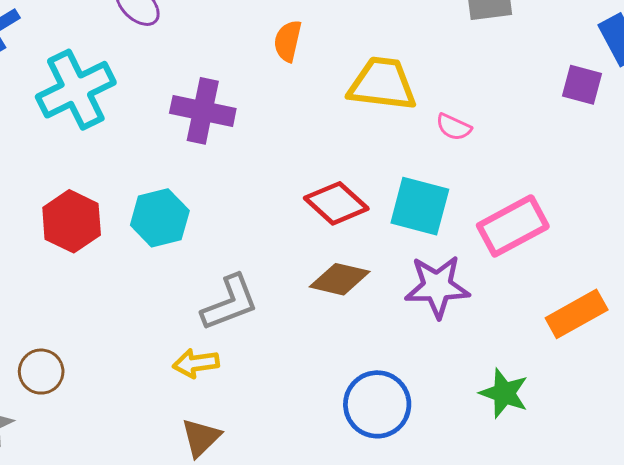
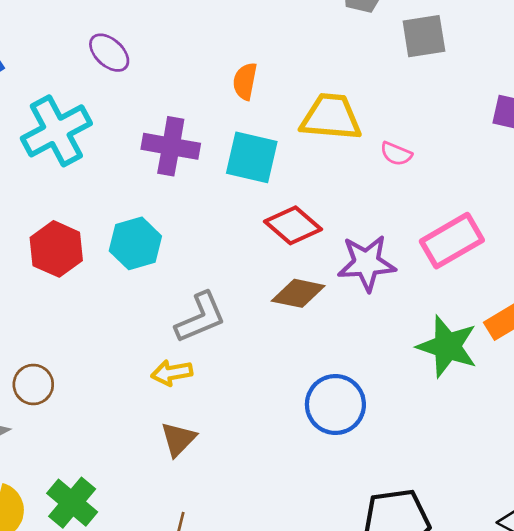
cyan square: (420, 206) -> (252, 157), moved
purple star: (437, 287) -> (367, 263), moved
green star: (504, 393) -> (447, 346), moved, size x1.4

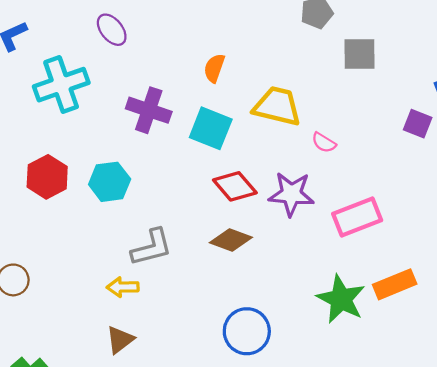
purple star: (367, 263) -> (291, 194), moved

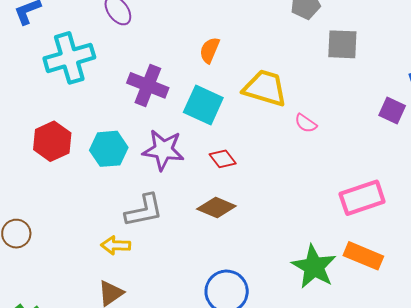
red diamond: (235, 186) -> (223, 159), size x0.7
purple star: (291, 194) -> (163, 150), moved
pink rectangle: (357, 217) -> (362, 198), moved
orange rectangle: (395, 284) -> (363, 256), turned 42

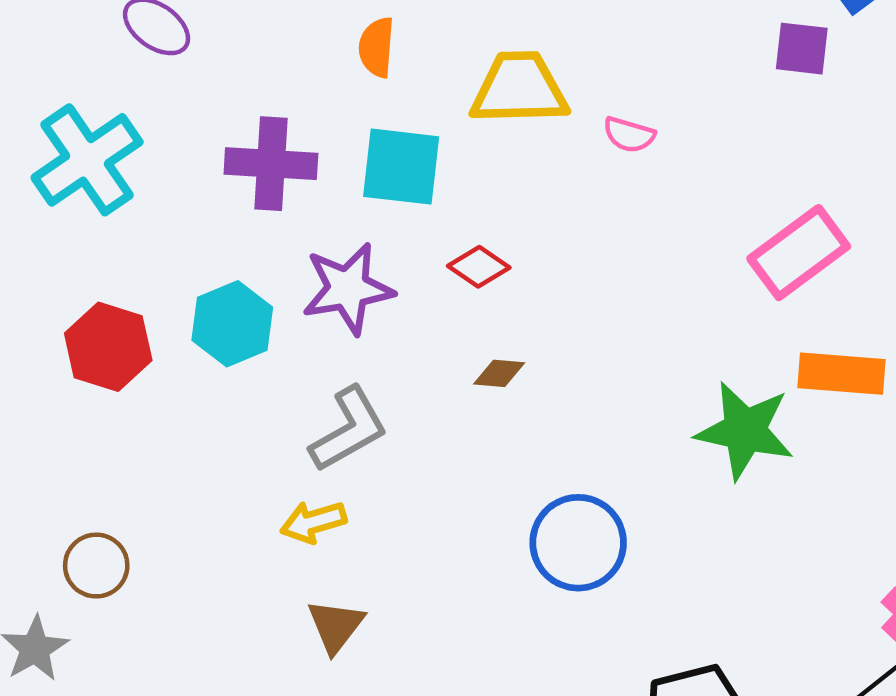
brown diamond: (216, 208) -> (499, 373), size x0.6

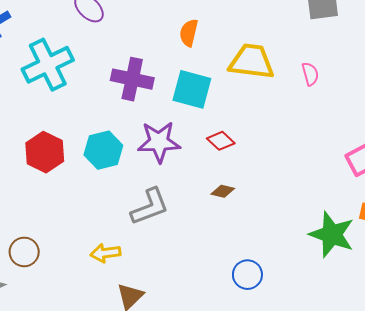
pink semicircle: (629, 135) -> (310, 74), moved, turned -130
yellow arrow: (313, 522) -> (105, 253), moved
blue circle: (578, 543) -> (247, 275), size x0.7

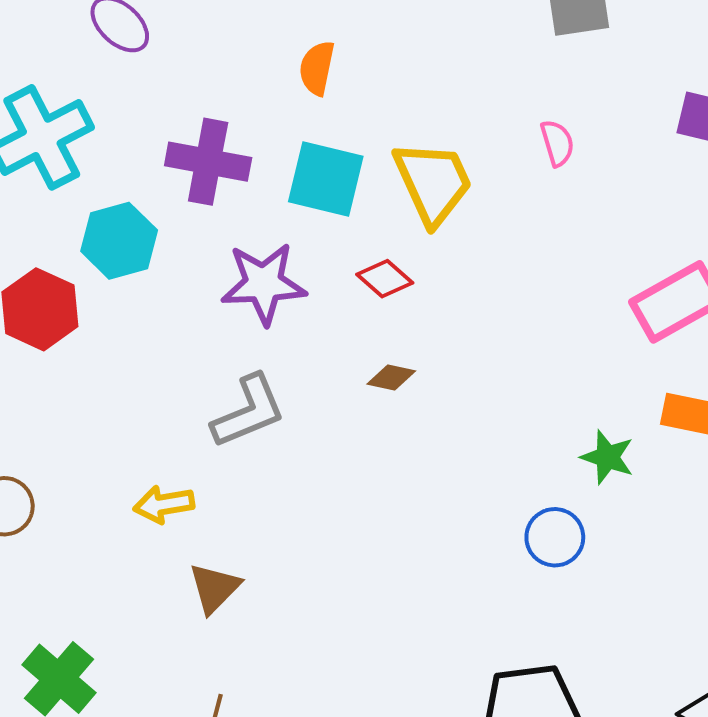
yellow trapezoid: (252, 62) -> (433, 182), moved, turned 60
cyan hexagon: (103, 150) -> (119, 241), moved
green star: (332, 234) -> (607, 457), size x0.6
blue circle: (247, 275) -> (555, 537), moved

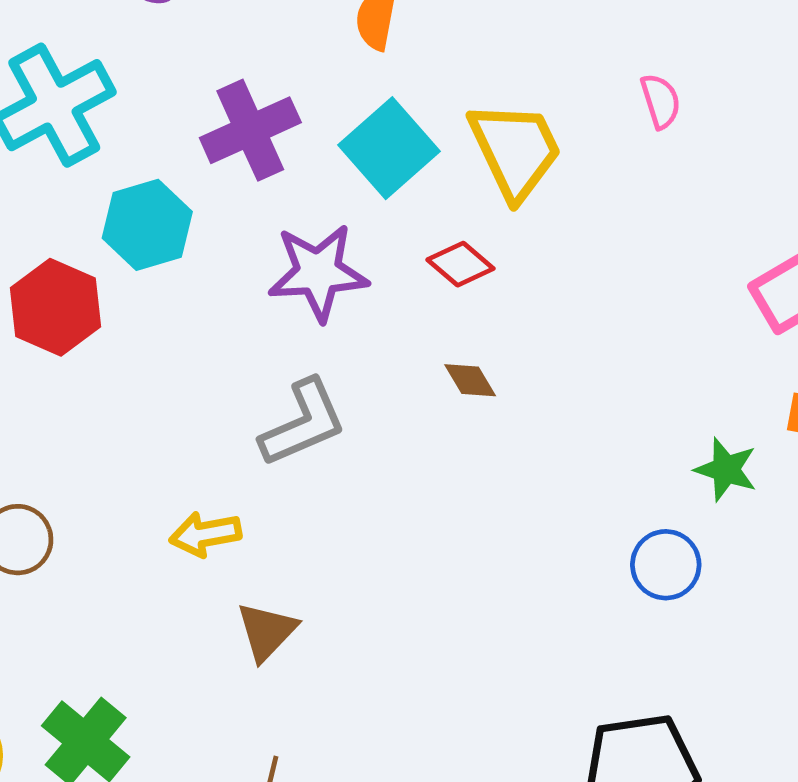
purple cross: (208, 162) -> (250, 130), turned -34
cyan square: (326, 179) -> (389, 148), turned 36
brown diamond: (391, 378) -> (470, 380), turned 48

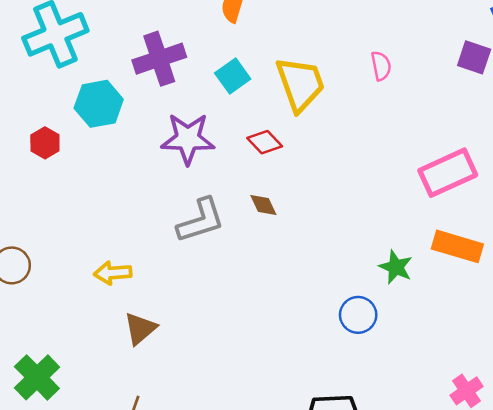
cyan square: (389, 148) -> (233, 76), size x0.7
red hexagon: (56, 307) -> (45, 143), size x0.6
gray L-shape: (303, 423) -> (201, 220), moved

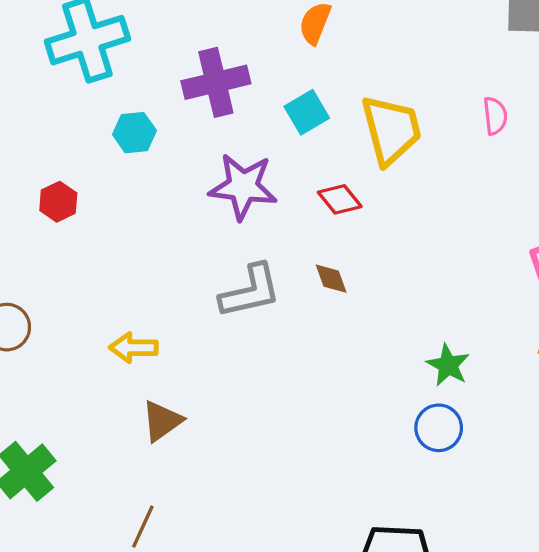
cyan hexagon: (99, 104) -> (134, 133), size x0.7
red hexagon: (45, 143) -> (58, 202), moved
green star: (396, 267) -> (448, 365), moved

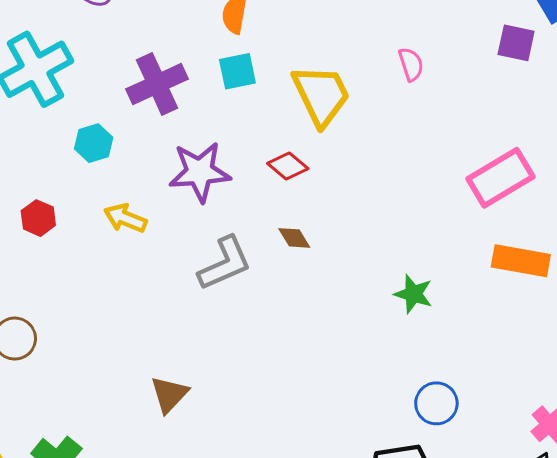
cyan square: (307, 112) -> (237, 71), moved, turned 30
yellow arrow: (133, 348) -> (125, 218), moved, turned 33
blue circle: (439, 428) -> (436, 403), moved

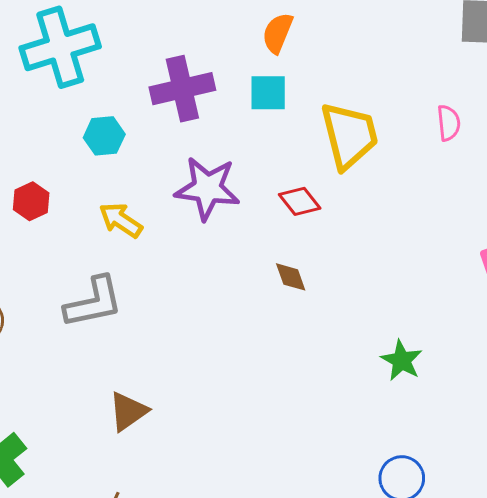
gray L-shape: (225, 263) -> (94, 302), moved

